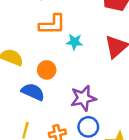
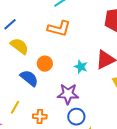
cyan star: (74, 42) -> (81, 67), moved
blue circle: (88, 127) -> (76, 117), moved

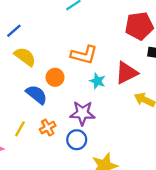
orange L-shape: (59, 28) -> (84, 55), moved
orange cross: (40, 116) -> (48, 128), moved, turned -32
blue circle: (76, 117) -> (77, 140), moved

